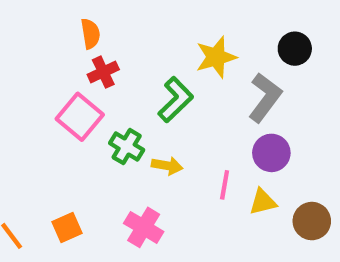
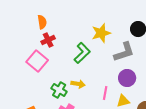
gray L-shape: (265, 98) -> (124, 52), turned 35
green cross: (127, 147) -> (59, 90), moved

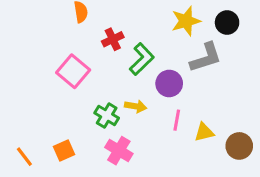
yellow star: (101, 33) -> (186, 21), moved
red cross: (48, 40) -> (113, 39), moved
purple circle: (127, 78) -> (169, 83), moved

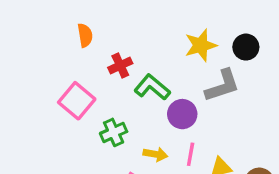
green L-shape: (142, 59) -> (152, 87), turned -96
yellow arrow: (136, 106) -> (155, 154), moved
green cross: (107, 115) -> (114, 132), moved, turned 35

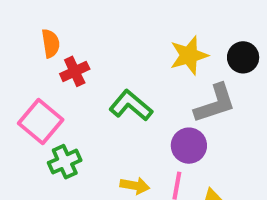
red cross: (120, 65) -> (75, 71), moved
purple circle: (182, 114) -> (189, 146), moved
green cross: (114, 132) -> (65, 162), moved

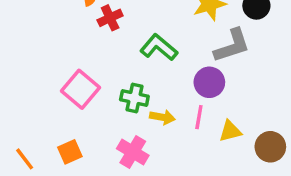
pink square: (41, 122) -> (80, 89), moved
green cross: (65, 162) -> (134, 98), moved, turned 36

